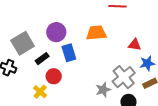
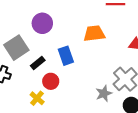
purple circle: (56, 32) -> (42, 23), moved

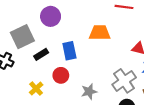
red circle: (51, 81) -> (61, 75), moved
gray star: (104, 93) -> (89, 92), moved

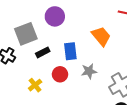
orange trapezoid: (100, 33) -> (101, 36), turned 45
gray star: (89, 92) -> (89, 71), moved

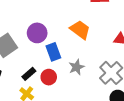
purple circle: (55, 16) -> (37, 33), moved
black rectangle: (43, 52) -> (29, 74), moved

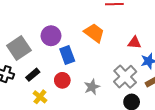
gray star: (77, 67) -> (92, 87), moved
black rectangle: (29, 74) -> (33, 75), moved

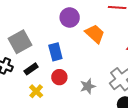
purple circle: (51, 36) -> (70, 17), moved
blue rectangle: (67, 55) -> (55, 52), moved

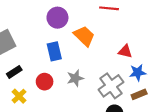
blue rectangle: (55, 52) -> (54, 51), moved
gray star: (88, 86) -> (75, 78), moved

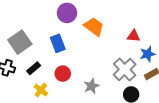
blue rectangle: (54, 51) -> (58, 43), moved
gray star: (75, 78) -> (92, 86), moved

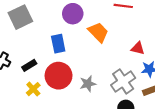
gray square: (20, 42) -> (20, 17), moved
red circle: (63, 74) -> (59, 76), size x1.6
gray star: (92, 86) -> (88, 84), moved

